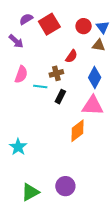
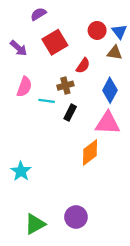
purple semicircle: (26, 19) -> (38, 14), moved
red square: (49, 24) -> (55, 42), moved

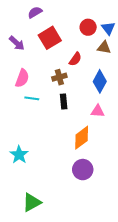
cyan line: (47, 101) -> (32, 98), moved
black rectangle: (70, 113) -> (64, 102), turned -32
pink triangle: (108, 123) -> (98, 111), size x0.6
purple circle: (76, 217) -> (83, 170), moved

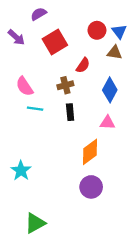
purple arrow: (17, 43) -> (16, 37), moved
pink semicircle: (22, 78) -> (24, 86), turned 126

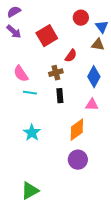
purple semicircle: (39, 14) -> (14, 12), moved
red circle: (97, 30) -> (81, 18), moved
cyan star: (21, 171) -> (32, 133), moved

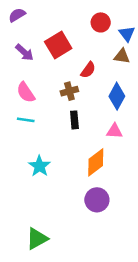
purple arrow: (14, 32) -> (24, 52), moved
cyan line: (30, 93) -> (26, 120), moved

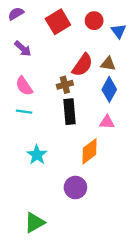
red square: (58, 45) -> (58, 22), moved
brown triangle: (122, 56) -> (108, 64), moved
red semicircle: (88, 70) -> (82, 65), size x1.5
black rectangle: (74, 120) -> (70, 112), size x1.5
purple circle: (97, 200) -> (75, 187), moved

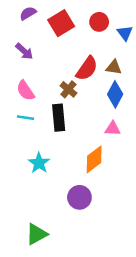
purple semicircle: (16, 14) -> (28, 13), moved
brown cross: (65, 85) -> (68, 89), turned -35
black rectangle: (70, 112) -> (59, 118), moved

